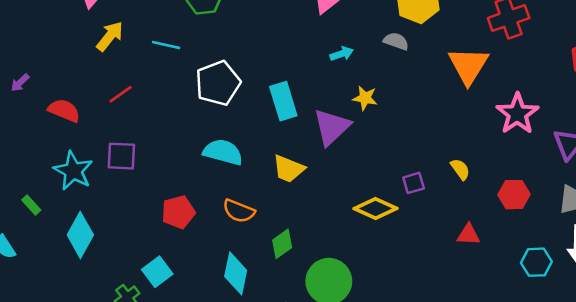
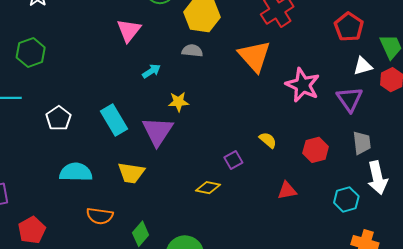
white pentagon: (218, 83) -> (59, 118), size x0.7
yellow diamond: (375, 208) -> (208, 188), size x0.7
red pentagon: (178, 212) -> (32, 230), moved

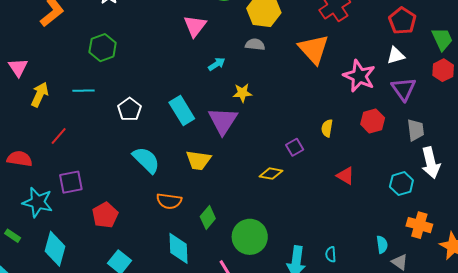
white triangle: (363, 66) -> (396, 56), moved
yellow semicircle: (268, 140) -> (327, 128), turned -120
red hexagon: (316, 150) -> (373, 121), moved
cyan semicircle: (76, 172) -> (146, 160), turned 44
red triangle: (287, 191) -> (345, 176), turned 42

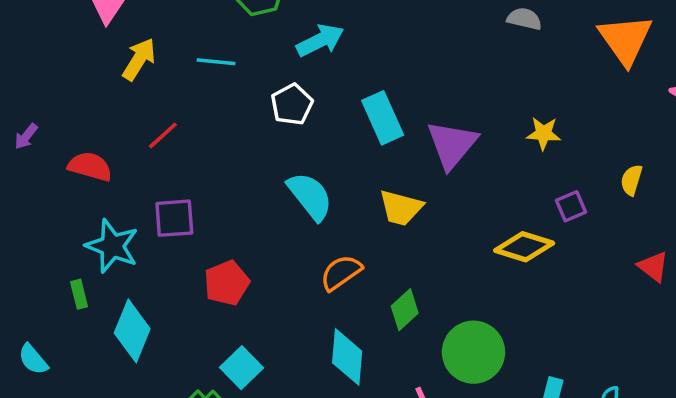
cyan arrow: (217, 64) -> (320, 40), moved, size x1.5
yellow star: (242, 93) -> (544, 133), moved
yellow diamond: (271, 174) -> (524, 247), size x1.4
orange semicircle: (169, 201) -> (341, 273), turned 130
green rectangle: (13, 236) -> (79, 294), moved, turned 35

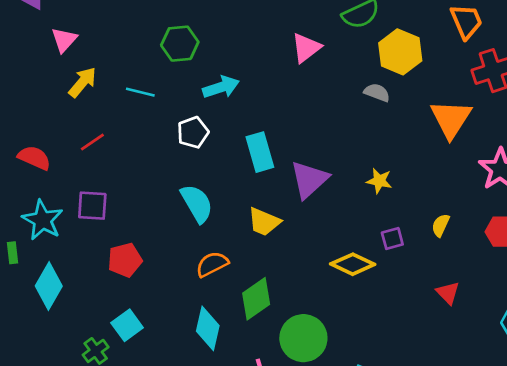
green diamond: (405, 310) -> (256, 299), size x1.4

